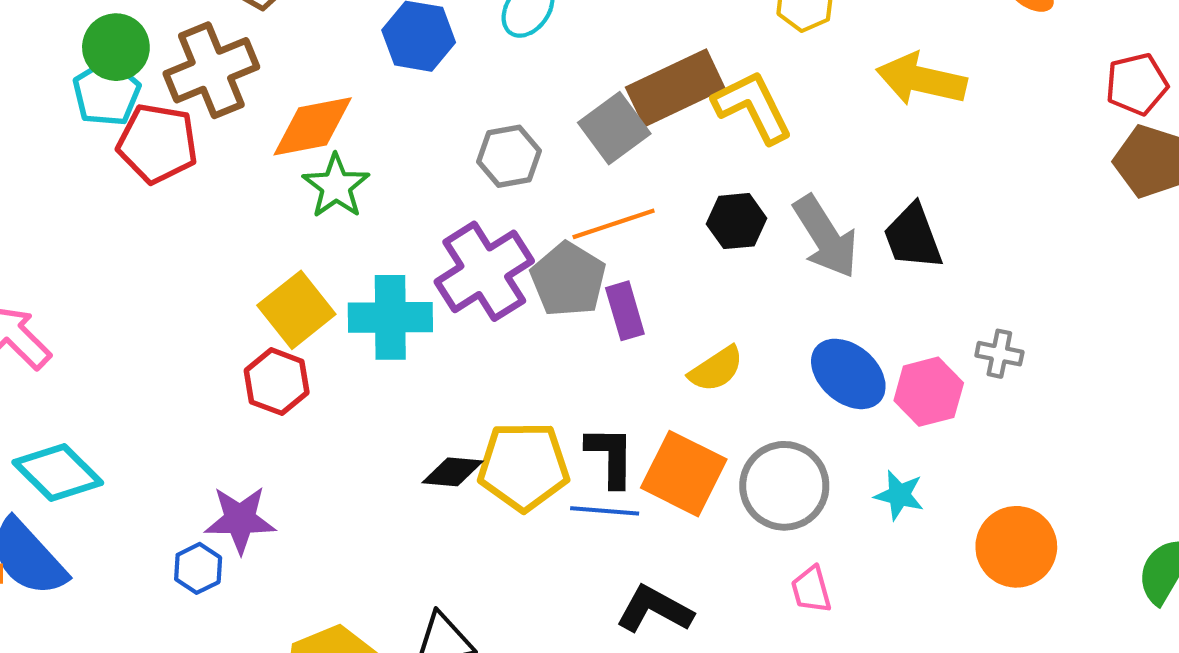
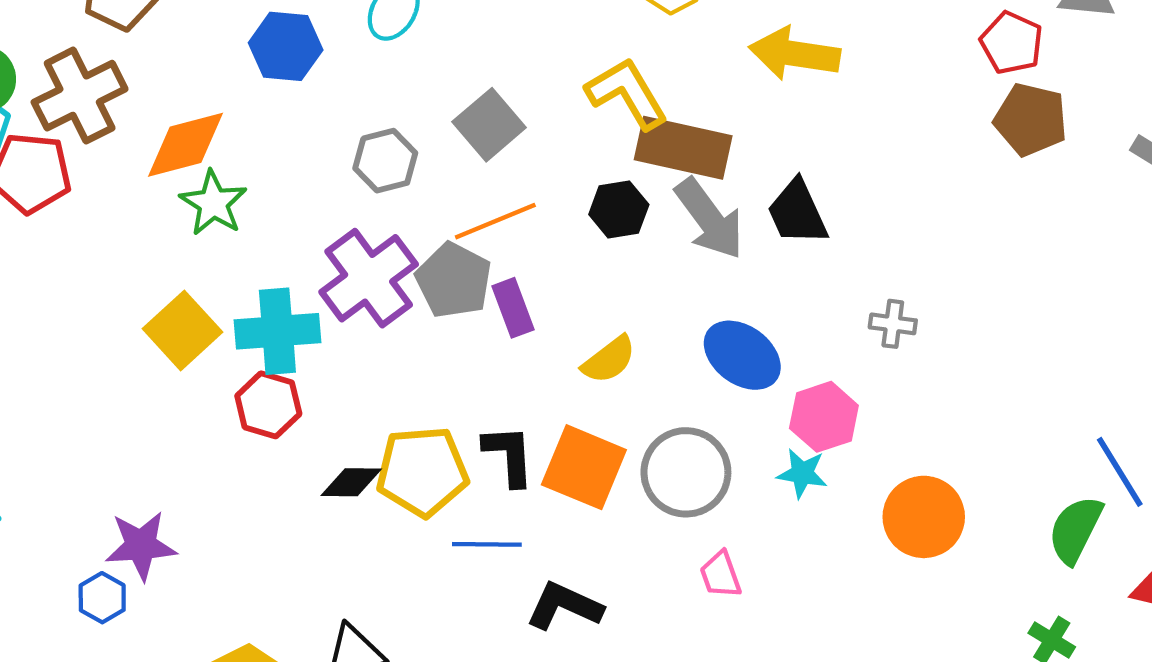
red pentagon: (1137, 84) -> (1012, 43), turned -30
brown rectangle: (675, 88) -> (683, 148), moved, turned 42
red hexagon: (277, 382) -> (268, 405), moved
pink hexagon: (929, 392) -> (824, 417), moved
blue line: (605, 511) -> (487, 544), moved

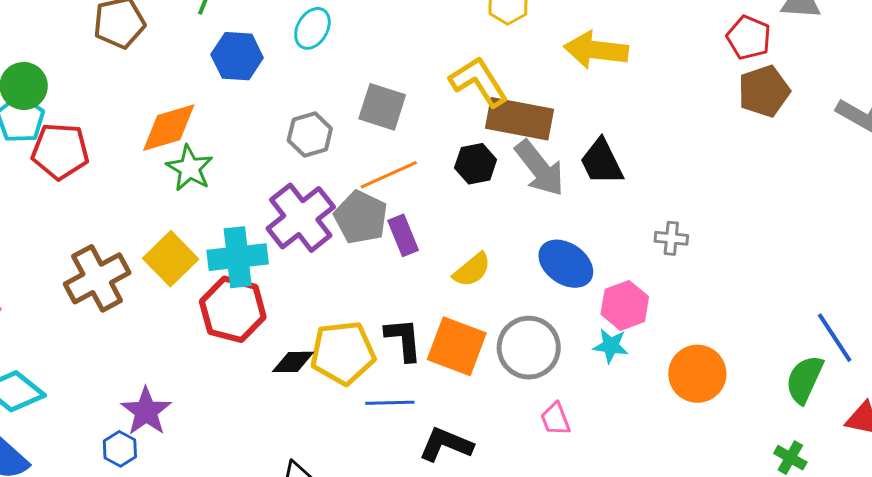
brown cross: (80, 96) -> (97, 278), moved
brown pentagon: (1031, 119) -> (764, 91), turned -30
gray square: (489, 125) -> (382, 107), turned -30
red hexagon: (268, 405) -> (233, 309), size x1.4
purple star: (141, 546) -> (146, 411), turned -30

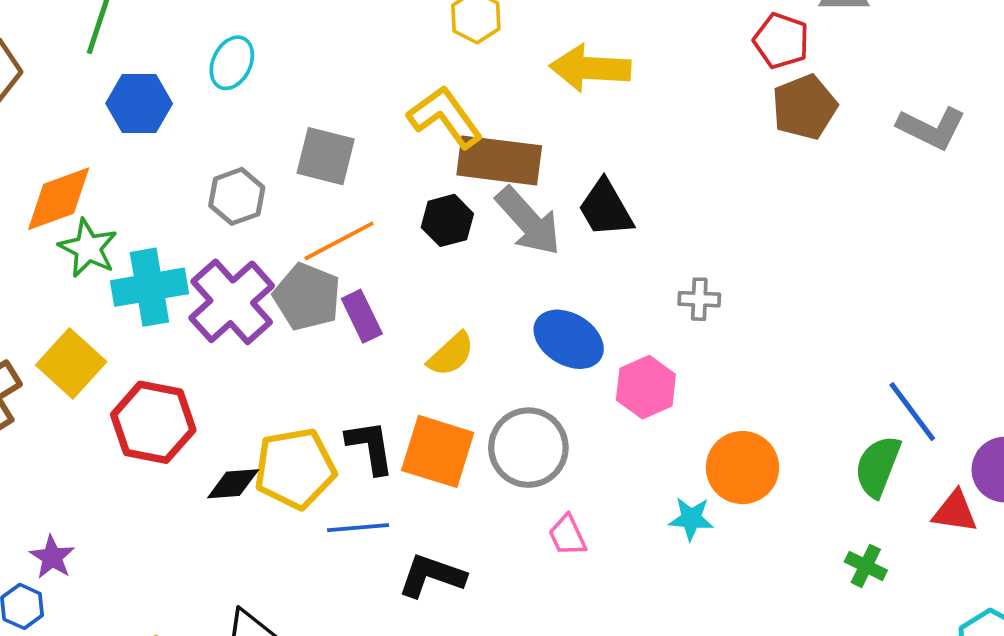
cyan cross: (238, 257) -> (149, 287), moved
cyan star: (611, 346) -> (691, 519), moved
purple star: (146, 411) -> (52, 557), size x0.7

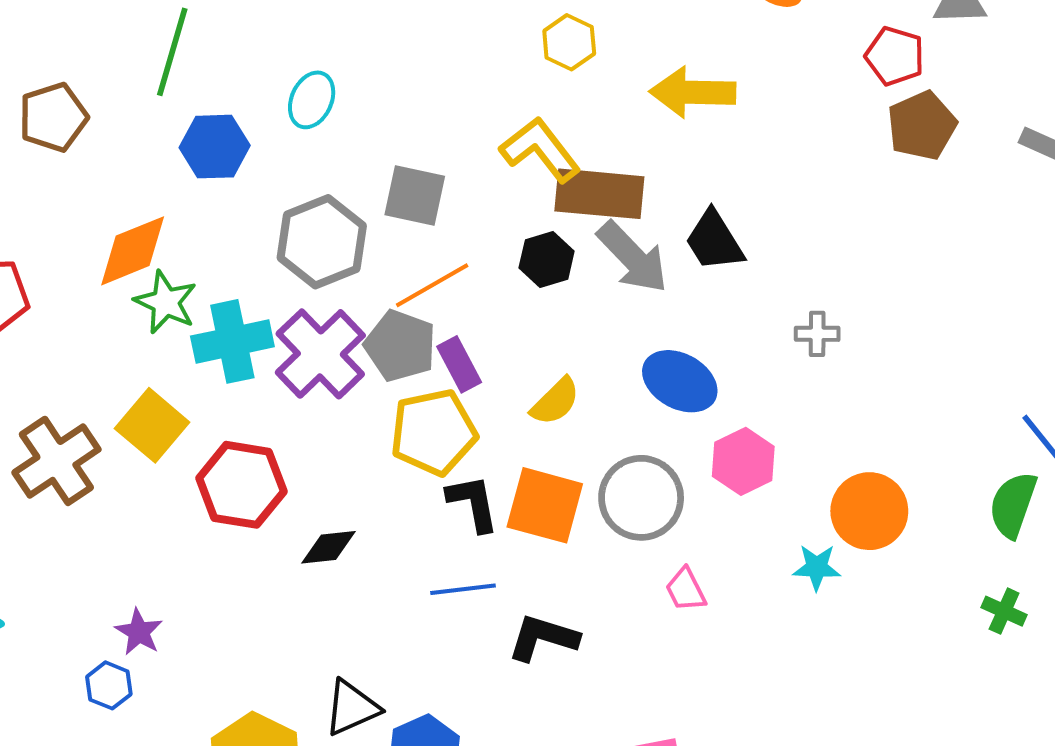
gray hexagon: (237, 196) -> (322, 242), size x1.5
pink hexagon: (646, 387) -> (743, 461), moved
yellow pentagon: (295, 468) -> (434, 432), moved

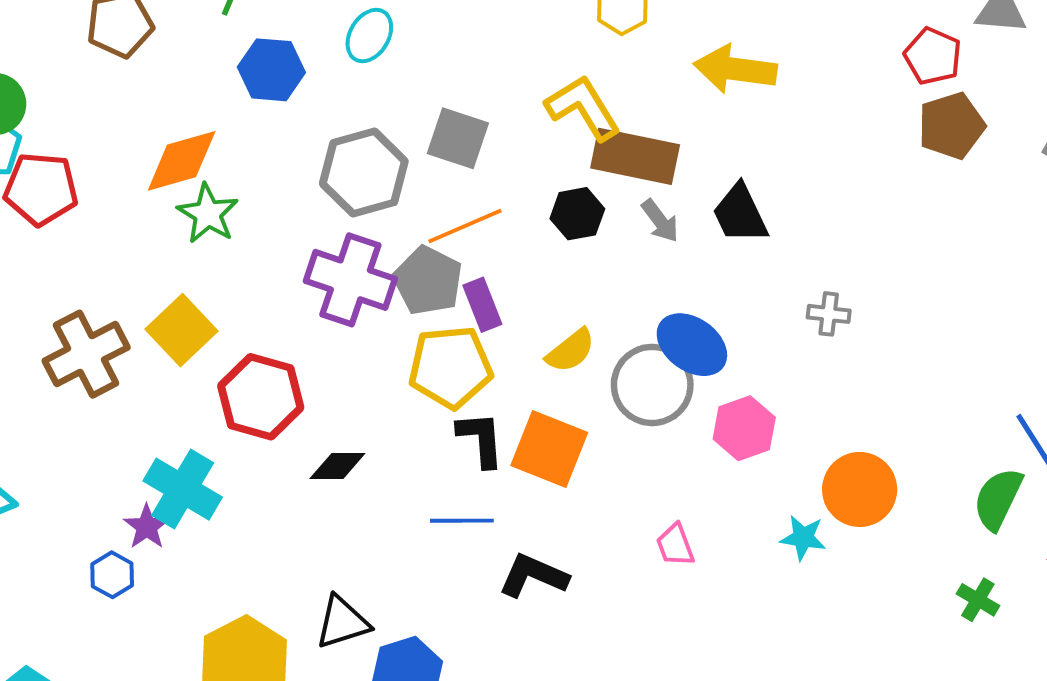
gray arrow: (633, 257) -> (660, 221), size x0.6
cyan cross: (232, 341) -> (183, 489), moved, turned 36
purple cross: (320, 354) -> (350, 280), turned -34
gray circle: (641, 498) -> (652, 385), moved

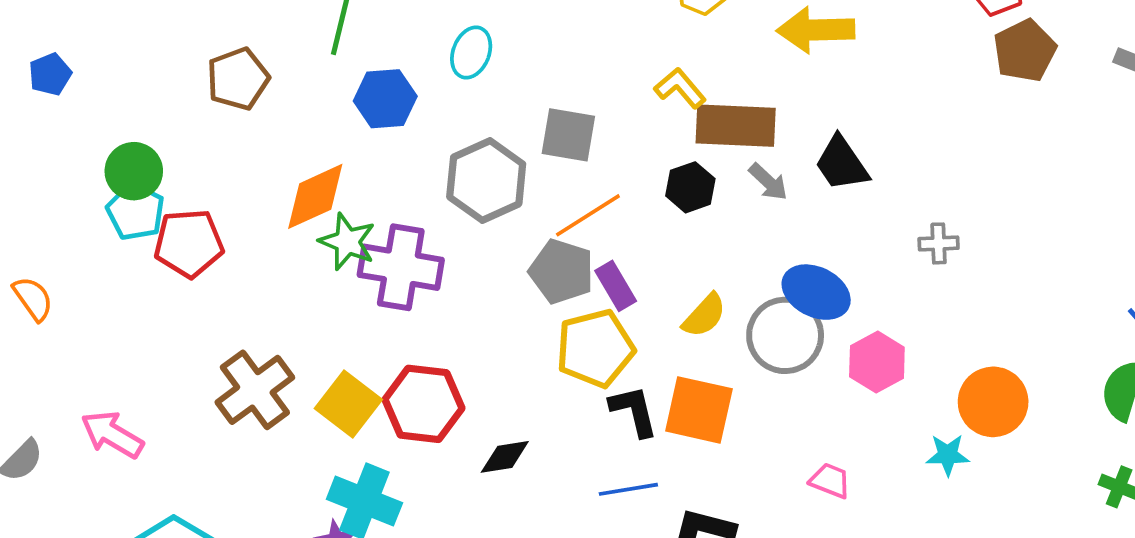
yellow L-shape: (583, 108) -> (680, 88), size x0.7
purple cross: (350, 280) -> (401, 267), moved
yellow square: (181, 330) -> (348, 404), moved
pink trapezoid: (675, 545) -> (830, 481), turned 141

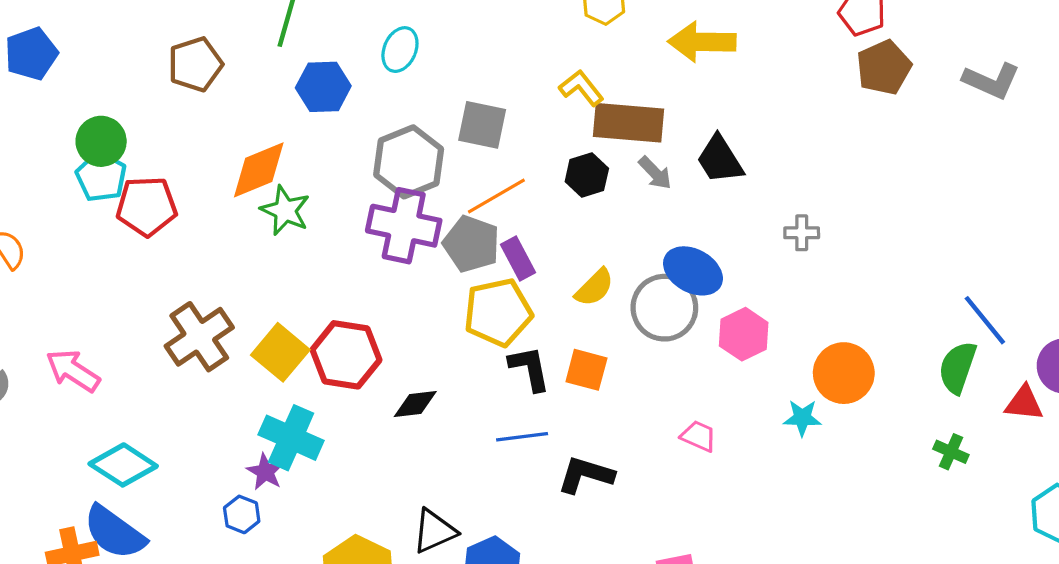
blue pentagon: (50, 74) -> (31, 54), size x1.4
purple cross: (401, 267) -> (404, 226), moved
orange square: (699, 410) -> (586, 370), size x0.7

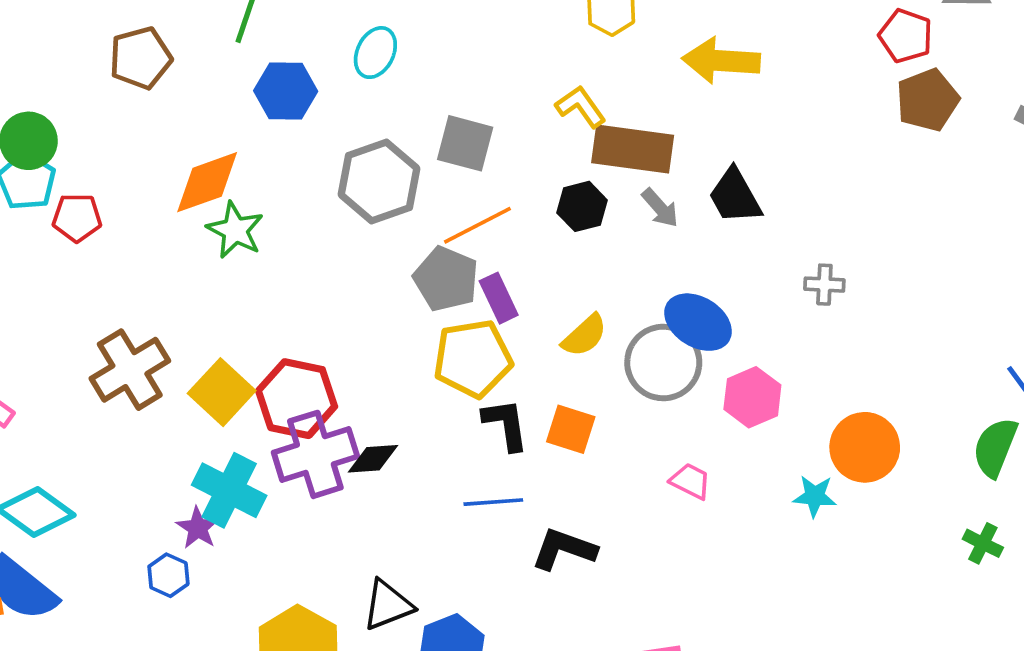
red pentagon: (147, 206) -> (77, 218), size x0.7
purple cross: (404, 226) -> (315, 454), moved, turned -32
pink trapezoid: (699, 436) -> (690, 481), moved

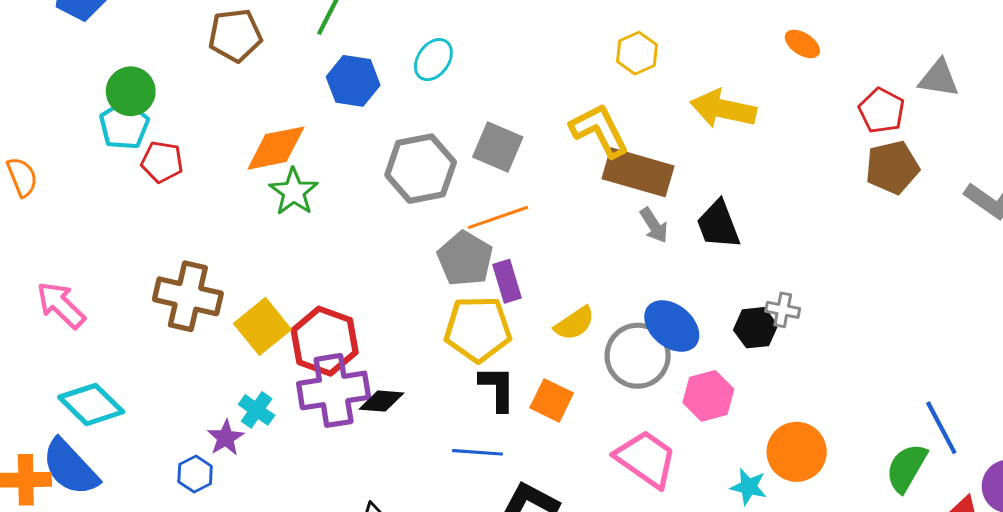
yellow L-shape: (581, 107) -> (599, 130), size x1.4
black hexagon: (582, 206) -> (756, 328), moved
brown cross: (130, 370) -> (188, 296), turned 36
pink trapezoid: (690, 481) -> (646, 459), size x1.8
cyan cross: (229, 490) -> (257, 410), size x0.6

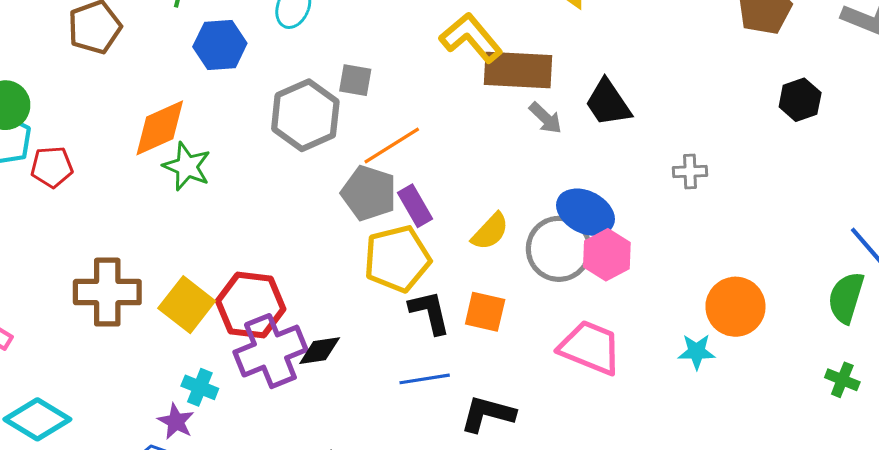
gray square: (498, 147) -> (355, 80), moved, size x0.7
black hexagon: (756, 328) -> (800, 100), moved
pink hexagon: (708, 396) -> (607, 255), moved

